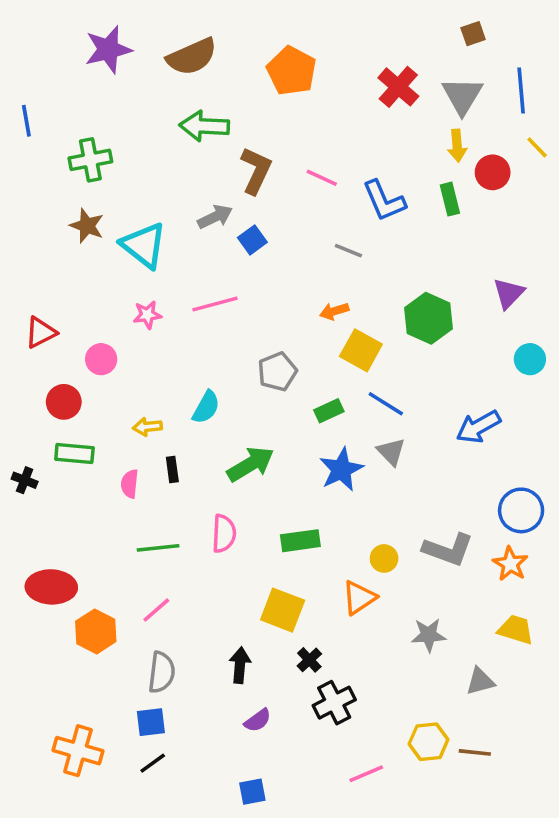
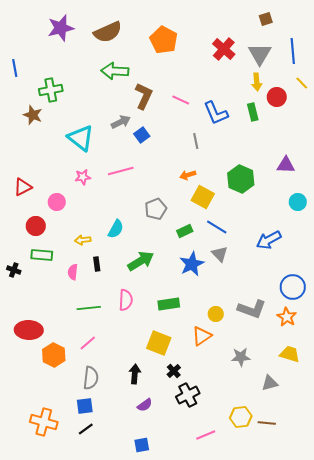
brown star: (87, 226) -> (33, 115), moved
gray line: (348, 251) -> (196, 141), turned 56
purple triangle: (509, 293) -> (286, 165), turned 48

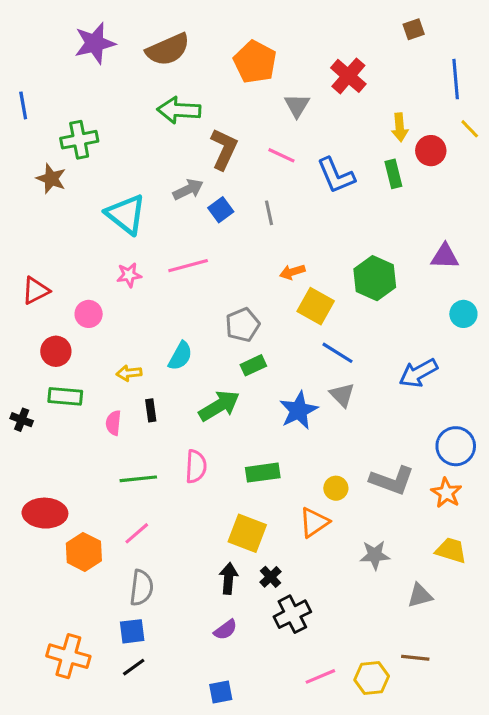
gray triangle: (260, 54) -> (297, 105), moved, size x0.7
gray line: (196, 141) -> (269, 213), moved
green rectangle: (185, 231) -> (253, 365), moved
black arrow: (135, 374) -> (229, 578), moved
yellow hexagon: (241, 417) -> (372, 678), moved

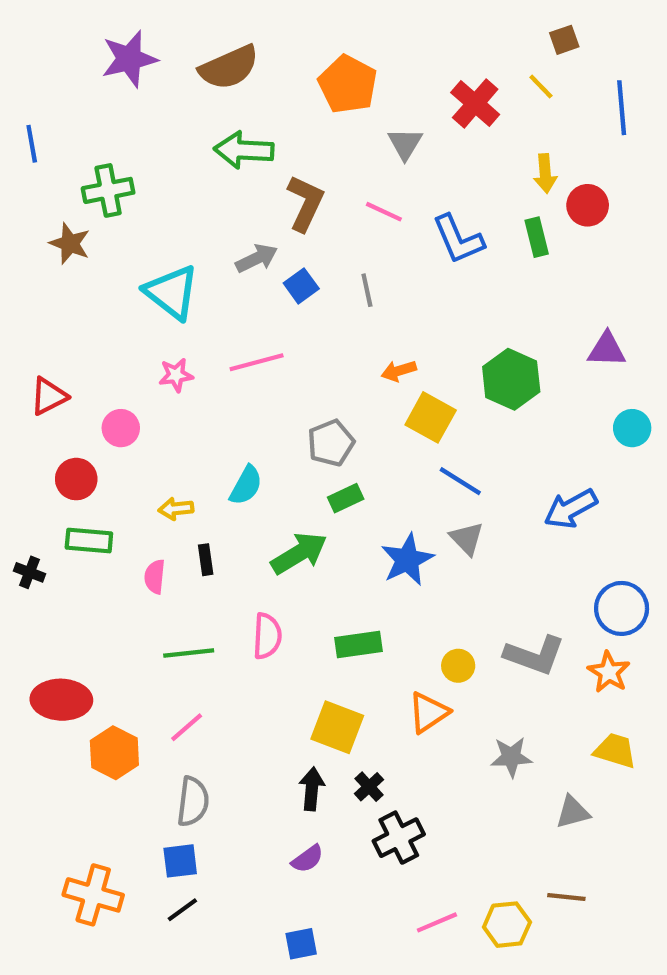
yellow line: (470, 129) -> (541, 86), moved

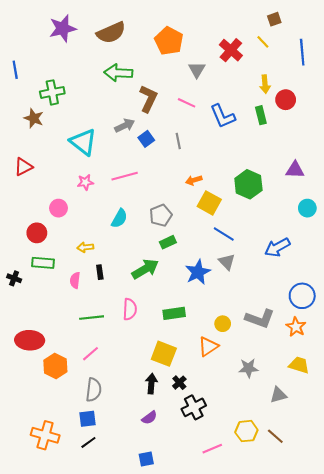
red triangle: (49, 396) -> (23, 167), moved
cyan semicircle: (246, 485) -> (119, 218), moved
brown line: (566, 897) -> (275, 436), turned 36
yellow hexagon: (507, 925) -> (246, 431), moved

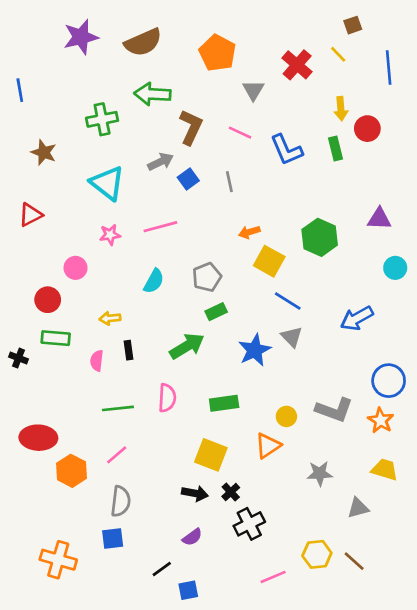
green cross: (52, 92) -> (102, 119), moved
black arrow: (151, 384) -> (195, 493), turned 96
black line: (88, 442) -> (162, 569), moved

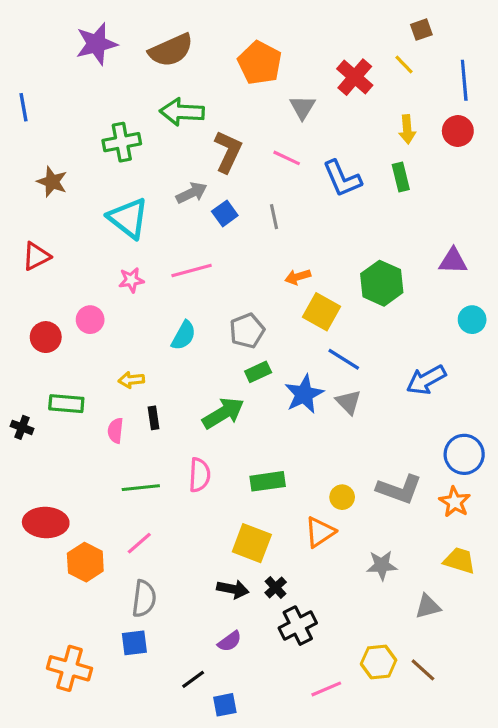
red circle: (367, 129) -> (458, 131), moved
red circle: (48, 300) -> (46, 337), moved
blue star: (255, 350) -> (304, 394), moved

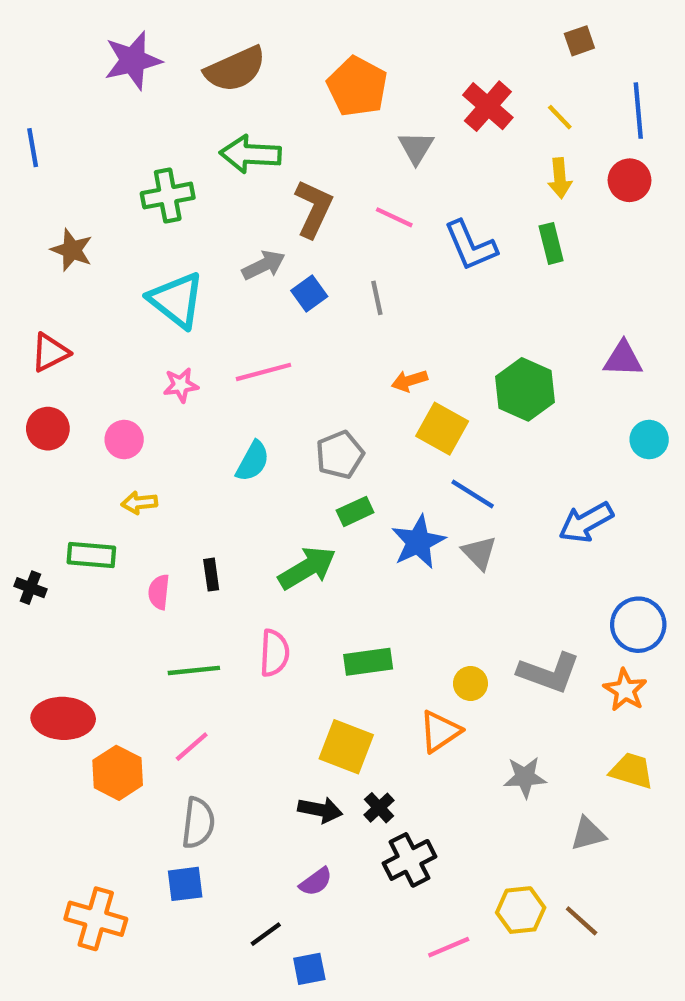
yellow line: (404, 64) -> (560, 117), moved
red circle: (46, 337) -> (48, 429), moved
yellow arrow: (131, 380) -> (139, 503), moved

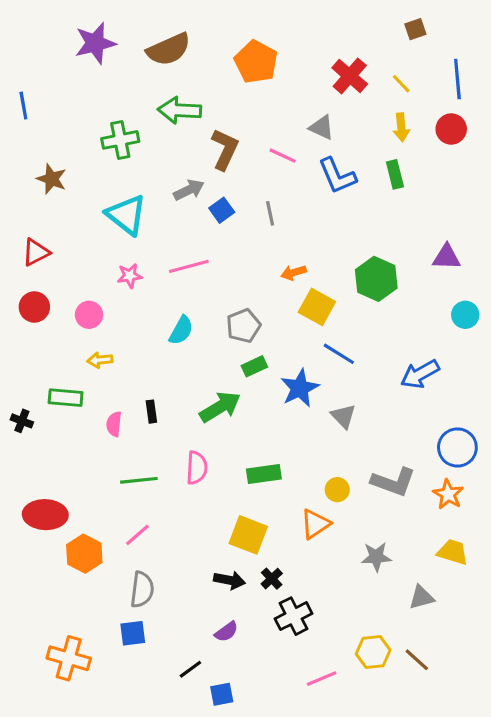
gray triangle: (416, 148) -> (322, 127), moved, turned -36
gray triangle: (479, 553) -> (343, 416), moved

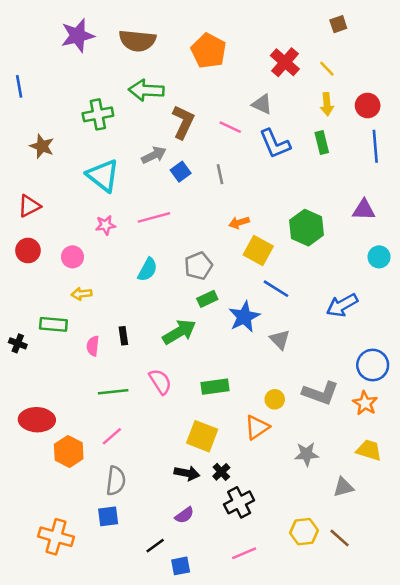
brown semicircle: (169, 49) -> (137, 41), turned 30
blue line: (457, 79) -> (375, 146), moved
pink semicircle: (197, 468) -> (160, 382), turned -36
pink line: (322, 679) -> (244, 553), moved

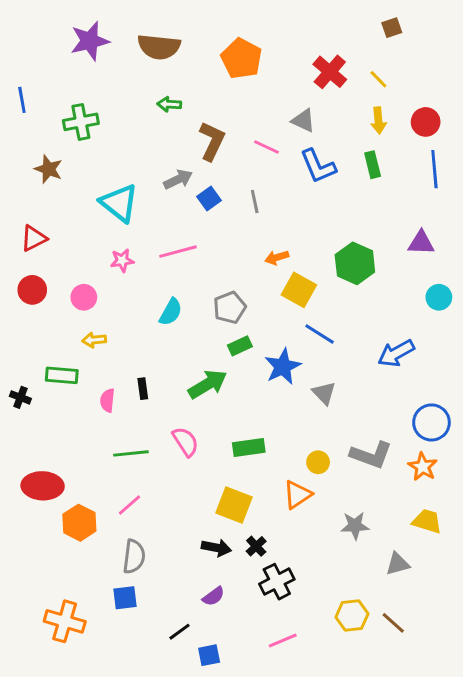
green arrow: (146, 90) -> (169, 104), size x0.6
green cross: (98, 114) -> (81, 122), moved

